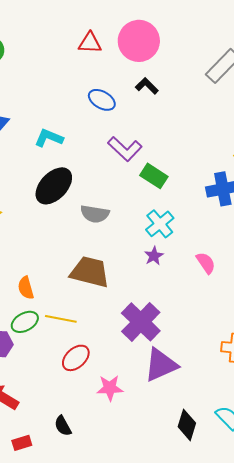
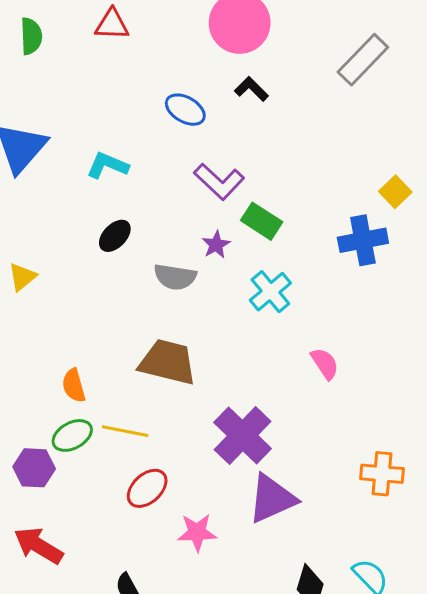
red triangle: (90, 43) -> (112, 24), moved
black ellipse: (54, 186) -> (115, 236), size x0.6
purple star: (154, 256) -> (216, 245), moved
pink semicircle: (206, 263) -> (325, 364), moved

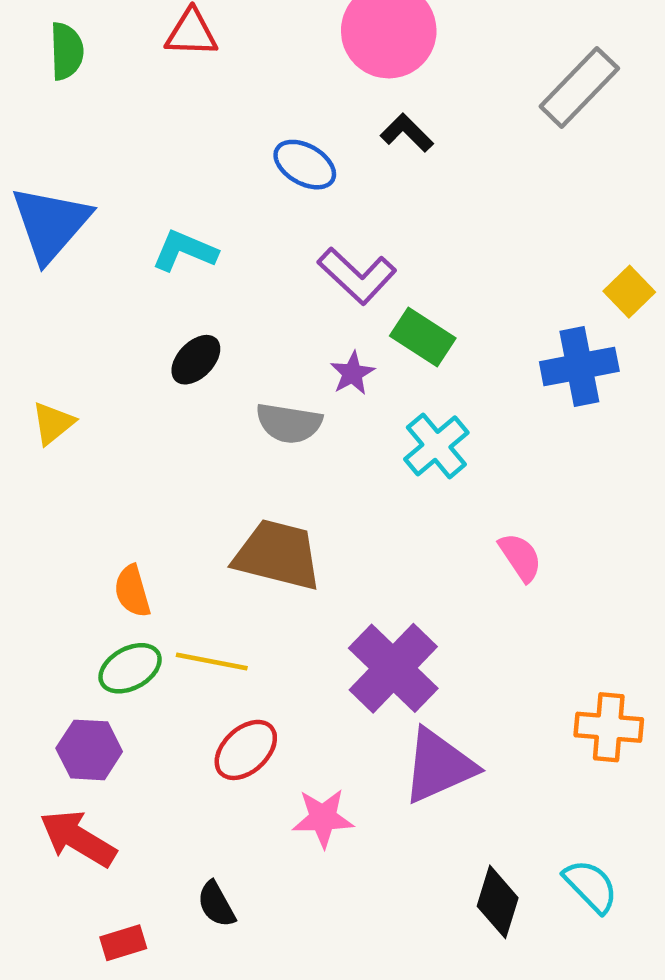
purple hexagon: (34, 468) -> (89, 750), moved

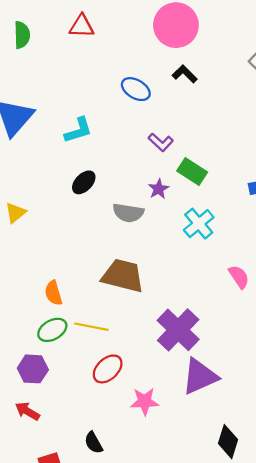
cyan L-shape: (185, 251) -> (78, 130), turned 140
purple L-shape: (357, 276) -> (161, 142), size x0.7
red arrow: (78, 838) -> (27, 411), size x0.7

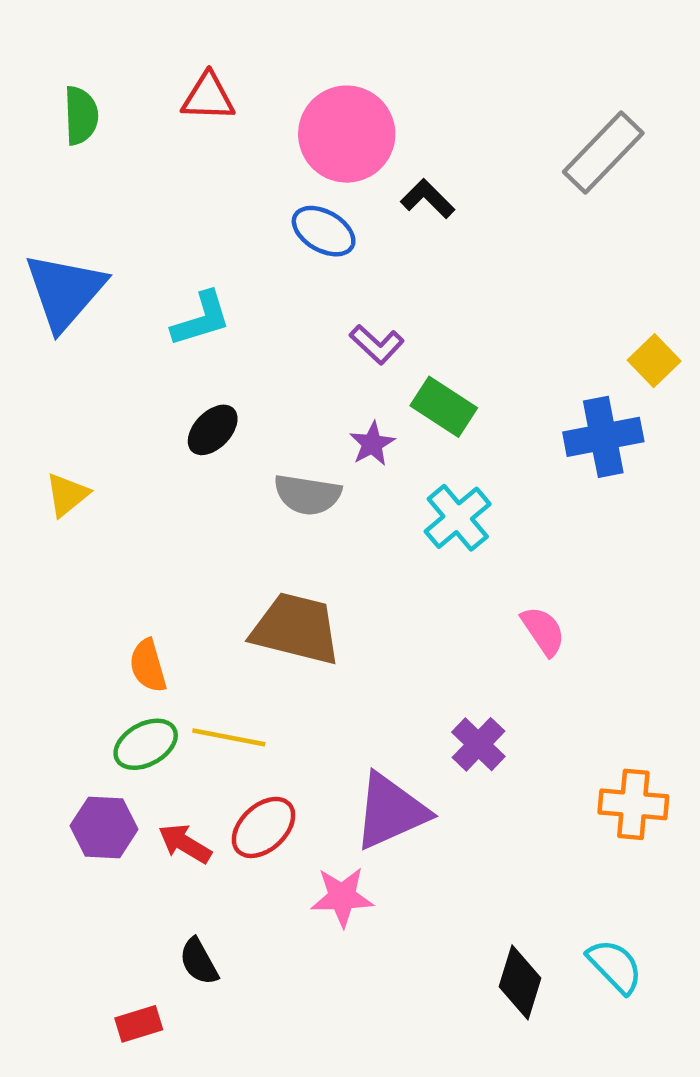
pink circle: (176, 25) -> (347, 134), moved
purple cross: (178, 330) -> (478, 744), moved, size x0.6
purple triangle: (200, 377) -> (391, 811), moved
red arrow: (27, 411) -> (185, 844), moved
black semicircle: (94, 443) -> (199, 962), moved

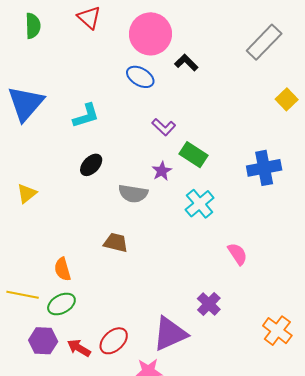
red triangle: (208, 97) -> (89, 18), turned 40
yellow square: (654, 361) -> (287, 99), moved
brown trapezoid: (296, 629) -> (116, 243), moved, size x0.6
yellow line: (229, 737) -> (23, 295), moved
orange cross: (633, 804) -> (277, 331), turned 32

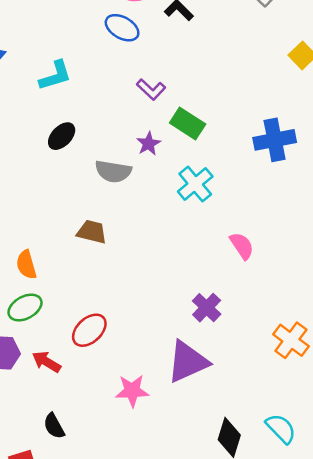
purple triangle: (170, 334) -> (188, 362), moved
red ellipse: (114, 341) -> (89, 330), moved

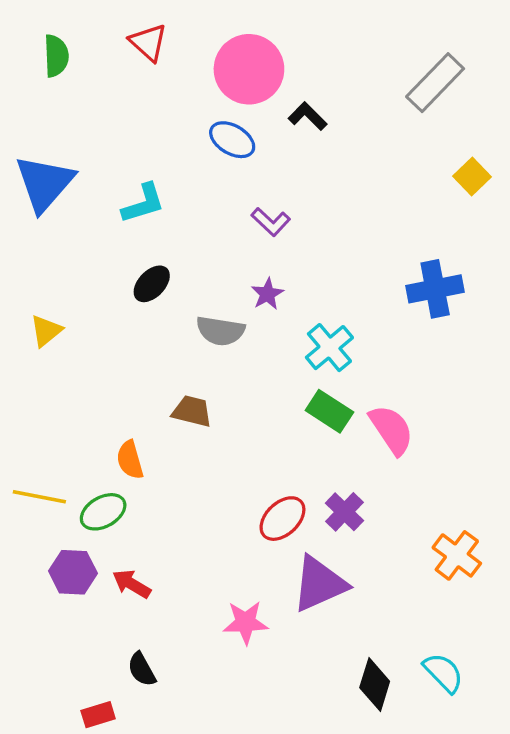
green rectangle: (188, 124) -> (329, 411), moved
pink semicircle: (242, 246) -> (391, 430), size x1.4
orange semicircle: (26, 265) -> (130, 460), moved
red ellipse: (89, 330) -> (282, 519), moved

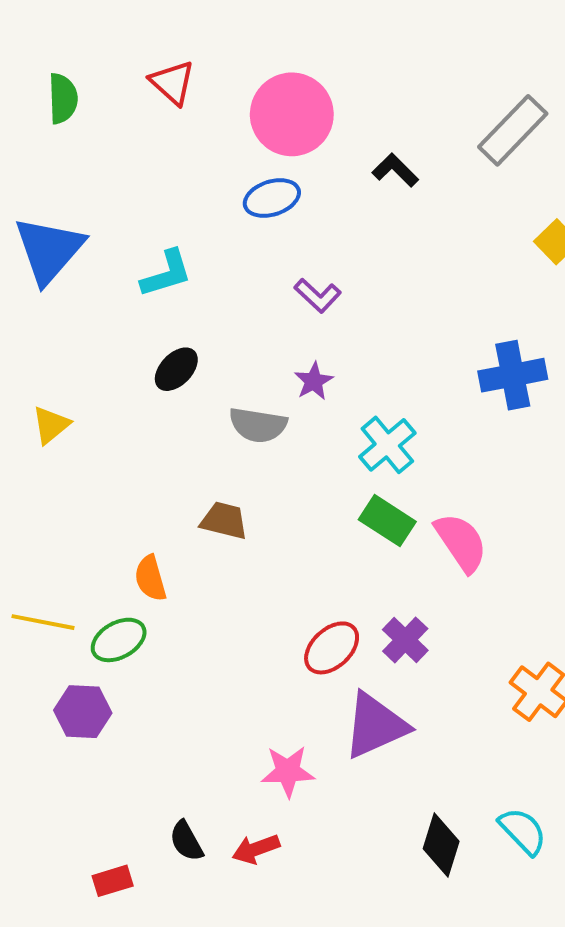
black L-shape: (308, 116) -> (395, 170), moved
blue ellipse: (232, 140) -> (272, 198), turned -48
red arrow: (132, 584) -> (256, 849), moved, turned -51
black semicircle: (142, 669) -> (186, 841), moved

